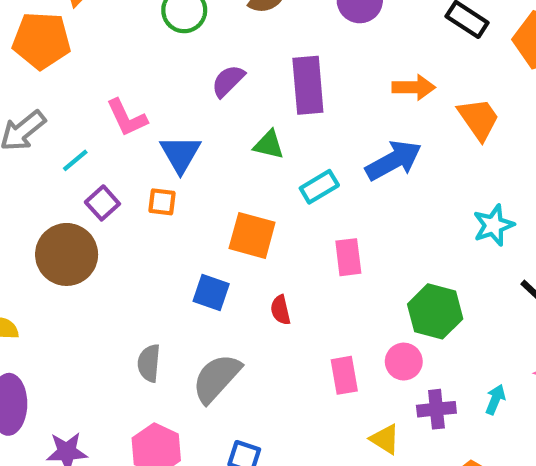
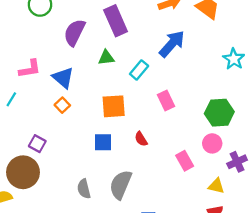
purple semicircle: (228, 81) -> (74, 33), size x1.4
pink L-shape: (127, 118) -> (30, 69), turned -55
orange square: (162, 202) -> (62, 105), turned -32
purple square: (102, 203) -> (37, 144), moved
brown circle: (67, 254) -> (23, 172), moved

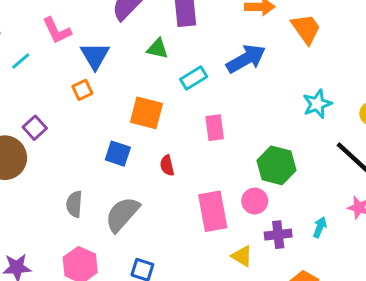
pink L-shape: (30, 69) -> (57, 31), turned 55
pink rectangle: (185, 161) -> (213, 211), size x1.5

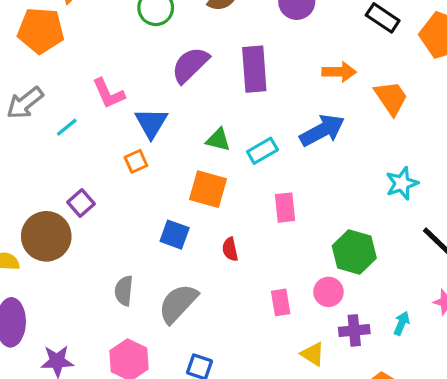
green triangle: (158, 49) -> (218, 140), moved
pink rectangle: (213, 211) -> (281, 302), size x0.6

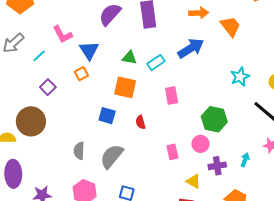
purple square: (81, 203) -> (48, 87), moved

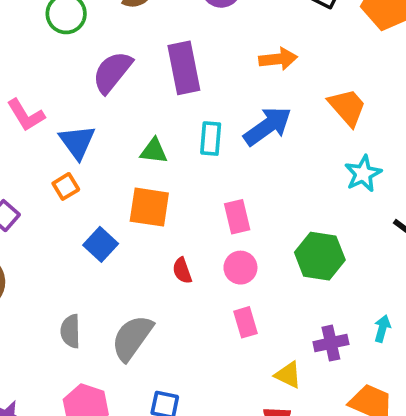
orange trapezoid: (230, 26) -> (347, 107), moved
cyan rectangle: (156, 63) -> (211, 139), moved, turned -48
blue square: (107, 116) -> (101, 244), moved, turned 30
pink circle: (201, 144) -> (240, 268), moved

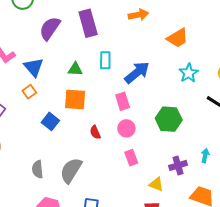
orange trapezoid: (347, 107) -> (178, 38), turned 105
blue arrow: (268, 126) -> (137, 72), moved

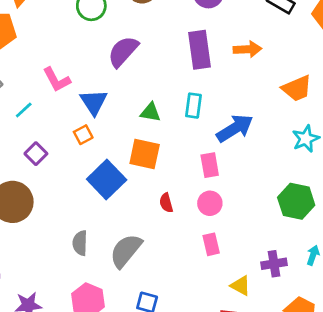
purple rectangle: (88, 23) -> (199, 50), moved
green hexagon: (169, 119) -> (296, 201), moved
blue square: (50, 121) -> (107, 180), size x1.5

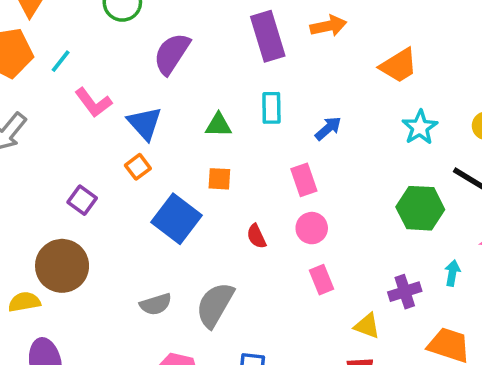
cyan line: (24, 110) -> (61, 61), moved
blue arrow: (235, 128) -> (328, 128), size x0.6
orange square: (145, 154) -> (219, 179), size x0.6
gray semicircle: (80, 243) -> (156, 304), turned -100

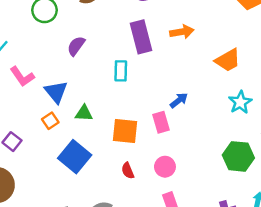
purple semicircle: (172, 54) -> (76, 46), size x0.7
cyan rectangle: (271, 108) -> (121, 71), moved
green triangle: (218, 125) -> (84, 113), moved
orange square: (219, 179) -> (125, 131), moved, size x1.6
pink rectangle: (304, 180) -> (161, 122), moved

